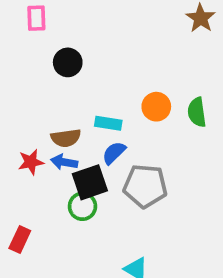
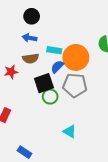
orange circle: (156, 107) -> (76, 57), moved, size x1.6
blue arrow: (64, 162) -> (30, 38), moved
green circle: (82, 206) -> (50, 97), moved

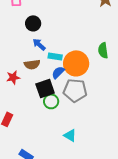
blue arrow: (30, 38) -> (39, 44), moved, turned 32

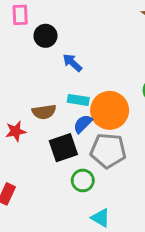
black circle: (33, 23) -> (45, 36), moved
blue arrow: (39, 44) -> (72, 63), moved
green circle: (51, 101) -> (83, 180), moved

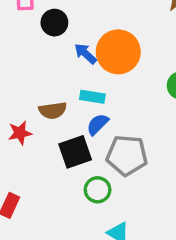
orange circle: (110, 110) -> (118, 52), moved

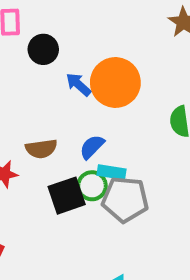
cyan rectangle: (92, 97) -> (111, 172), moved
blue semicircle: (98, 124) -> (92, 147), moved
green circle: (98, 190) -> (92, 186), moved

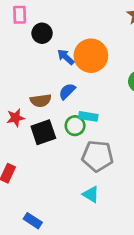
blue semicircle: (92, 147) -> (67, 91), moved
black square: (67, 196) -> (43, 132), moved
gray pentagon: (125, 199) -> (97, 156), moved

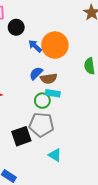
brown semicircle: (41, 101) -> (49, 79), moved
black square: (43, 132) -> (21, 136), moved
gray pentagon: (97, 156) -> (41, 125), moved

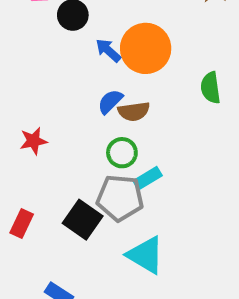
cyan rectangle: (53, 93) -> (148, 178), moved, turned -40
black square: (21, 136) -> (83, 220), turned -36
cyan triangle: (55, 155) -> (146, 255), size x1.5

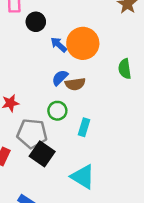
green circle: (122, 153) -> (57, 111), moved
cyan rectangle: (148, 178) -> (84, 127), turned -42
gray pentagon: (120, 198) -> (32, 134), moved

